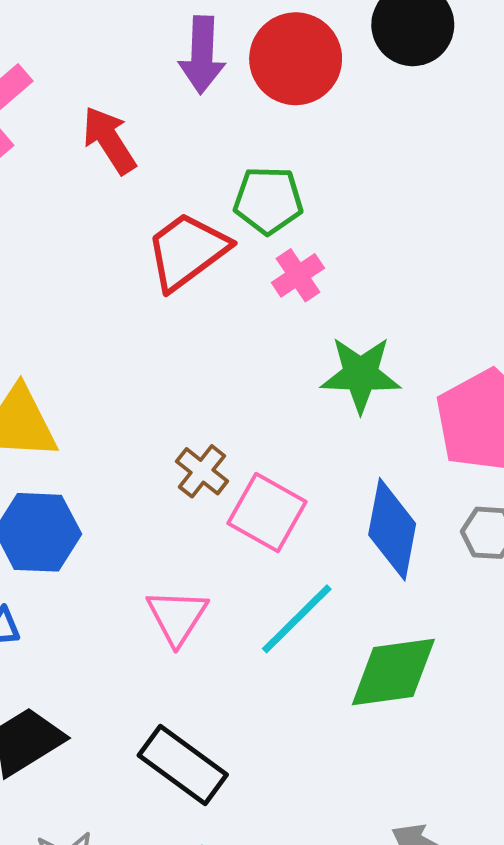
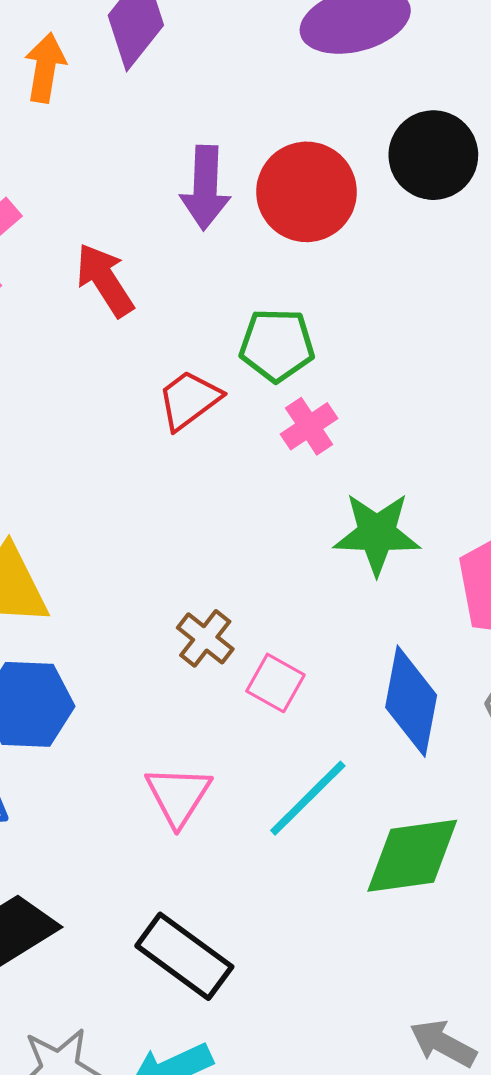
red trapezoid: (187, 251) -> (189, 400), size x0.7
pink square: (267, 512) -> (275, 683), size x0.7

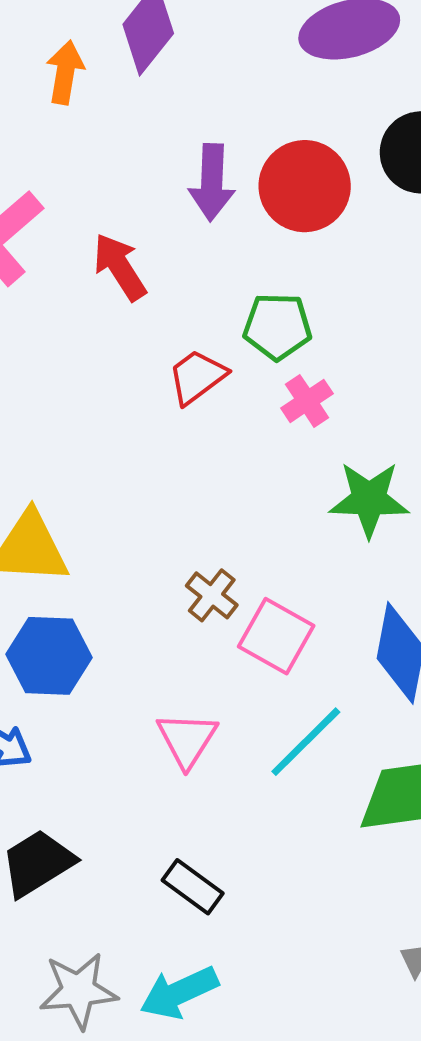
pink square: (275, 683) -> (276, 636), size x1.4
black rectangle: (184, 956) -> (193, 887), size x0.7

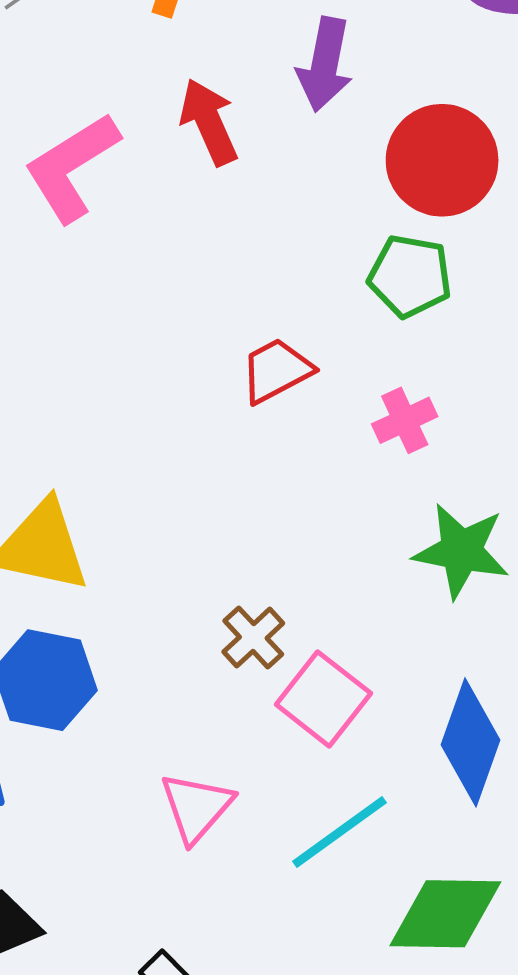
purple arrow: (212, 182) -> (325, 64), moved
red arrow: (120, 267) -> (209, 122), moved
green pentagon: (277, 327) -> (410, 276), moved

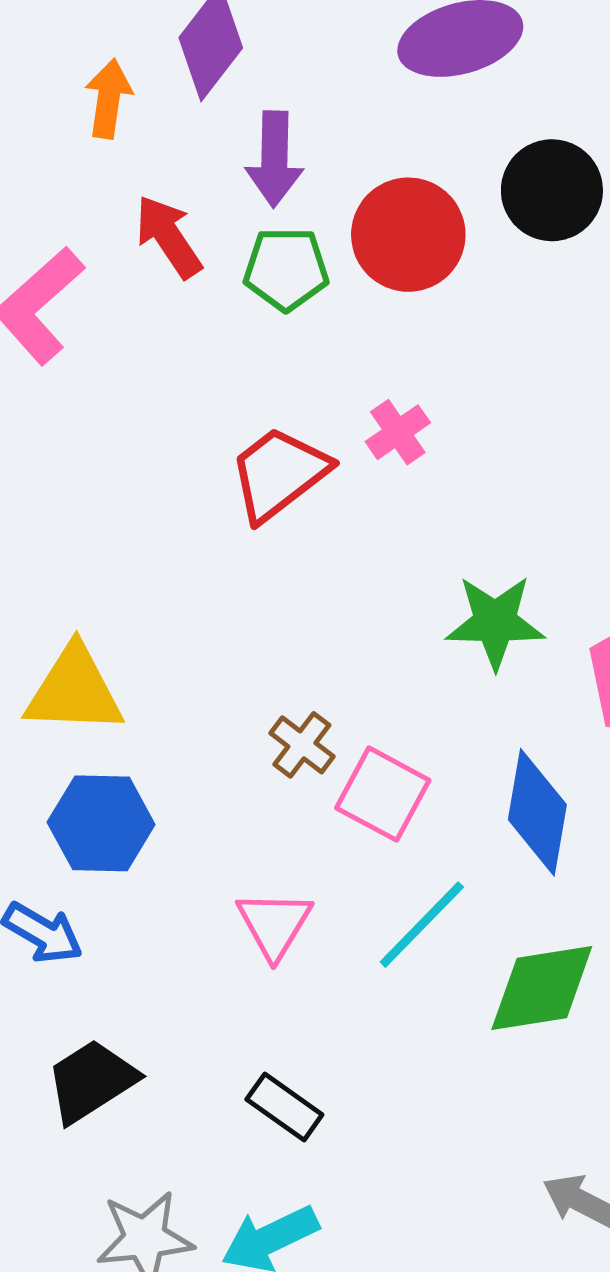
green pentagon: (410, 276) -> (286, 269), moved
red trapezoid: (276, 371) -> (279, 474), size x1.4
pink cross: (405, 420) -> (398, 432), moved

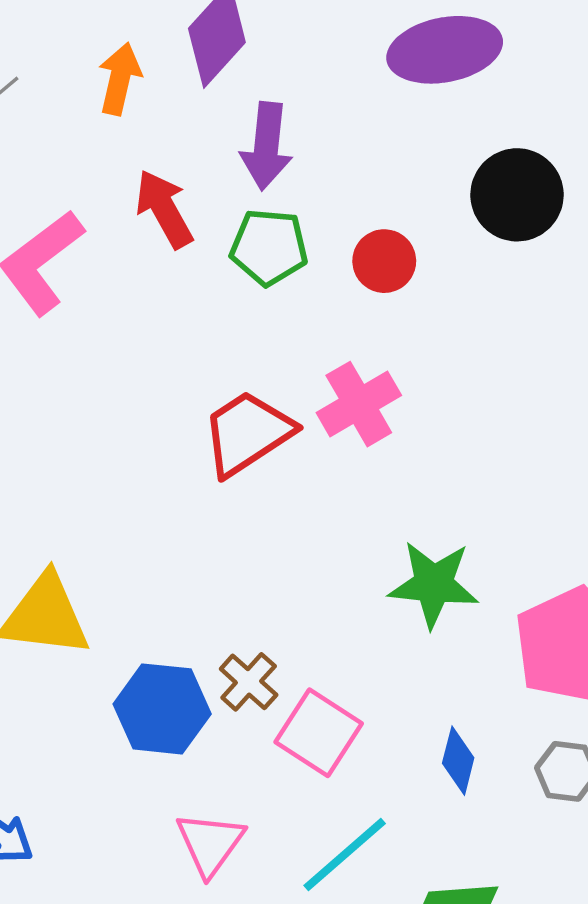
red circle: (408, 235) -> (384, 261), moved, size x0.6
pink cross: (398, 432) -> (359, 404), size x1.4
blue diamond: (537, 812) -> (458, 761), size x0.6
blue hexagon: (101, 823) -> (162, 709), moved

